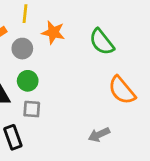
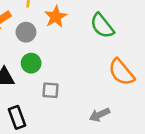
orange star: (53, 32) -> (56, 17), turned 30
gray square: (32, 109) -> (50, 90), moved

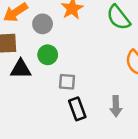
gray arrow: (100, 115) -> (116, 106), turned -66
black rectangle: (17, 117) -> (77, 109), moved

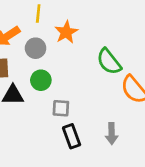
green semicircle: (118, 17) -> (109, 62), moved

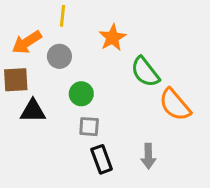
orange star: (66, 32) -> (112, 38), moved
green circle: (41, 80) -> (81, 94), moved

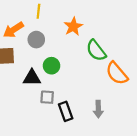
black triangle: (33, 111) -> (32, 78), moved
gray square: (89, 127) -> (47, 97), moved

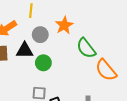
gray circle: (36, 40) -> (40, 35), moved
black triangle: (32, 78) -> (25, 50), moved

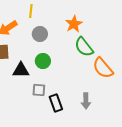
orange star: (64, 25) -> (74, 24), moved
black triangle: (25, 50) -> (21, 70), moved

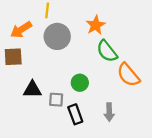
gray circle: (40, 34) -> (57, 36), size x1.5
green circle: (43, 61) -> (80, 83), moved
black triangle: (21, 70) -> (32, 90), moved

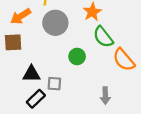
green circle: (80, 83) -> (77, 56), moved
black rectangle: (75, 114) -> (36, 99), moved, turned 66

